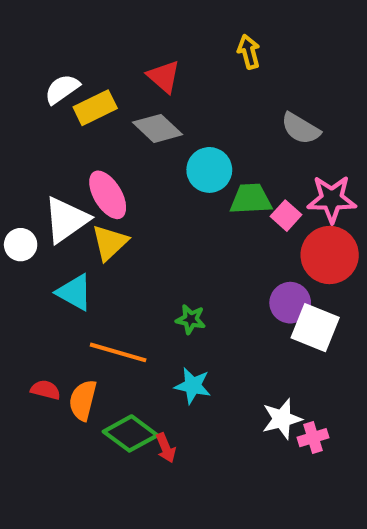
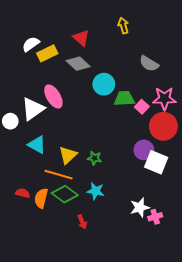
yellow triangle: (110, 243) -> (68, 155), moved
green diamond: (130, 433) -> (65, 194), moved

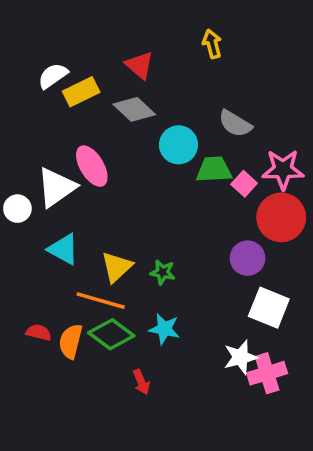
gray semicircle: (149, 64) -> (235, 124), moved
white square: (156, 162) -> (269, 308), moved
pink cross: (155, 217) -> (267, 373), size x1.5

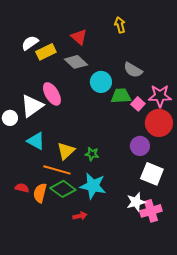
cyan star: (164, 329) -> (93, 186), size x1.5
red arrow: (141, 382) -> (80, 216), turned -80

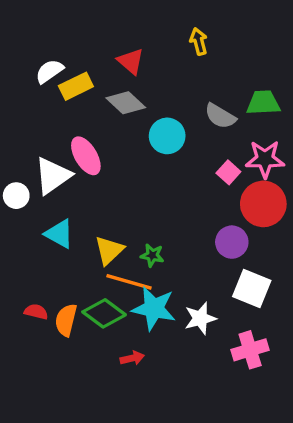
green trapezoid: (121, 96) -> (263, 103), moved
orange line: (57, 170) -> (129, 282), moved
white star: (136, 202) -> (200, 318), moved

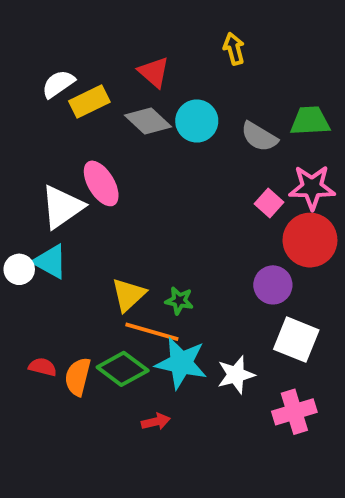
cyan circle: (167, 136) -> (197, 121), moved
white circle: (16, 196) -> (19, 269), moved
cyan triangle: (59, 234) -> (50, 262), moved

